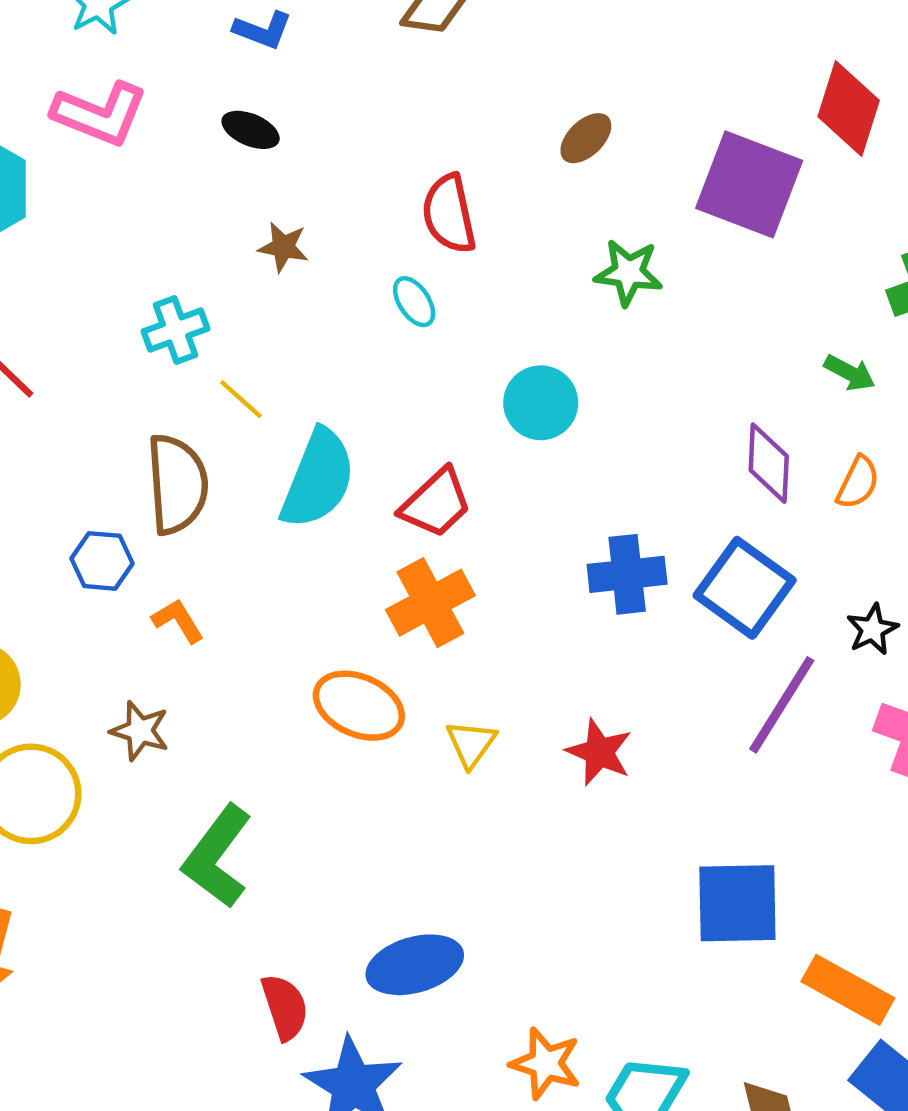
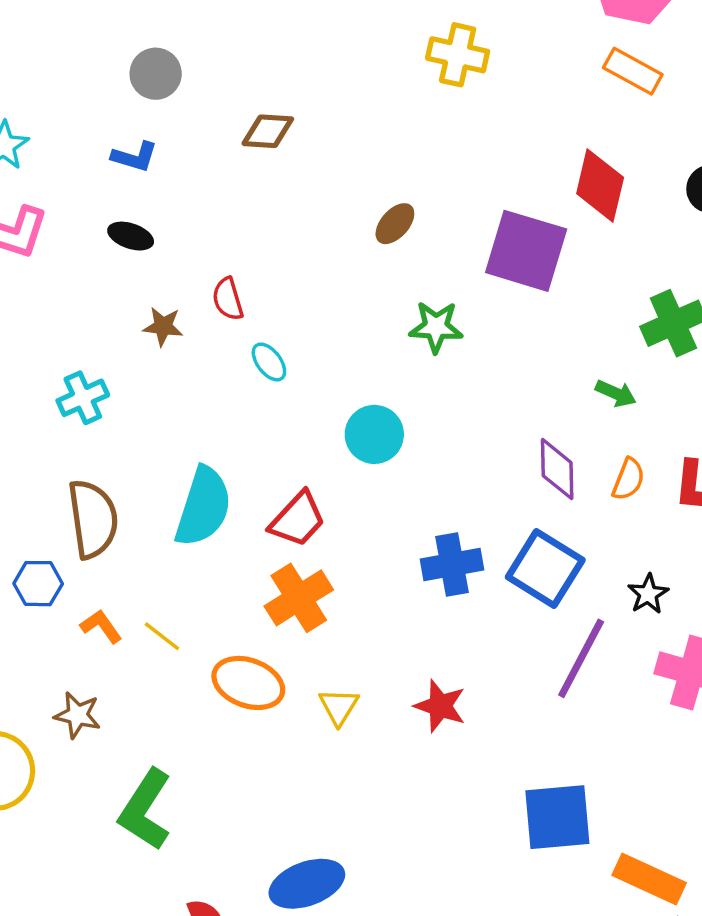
red semicircle: (449, 214) -> (228, 299), moved, size x0.7
yellow line: (241, 399) -> (162, 636), moved

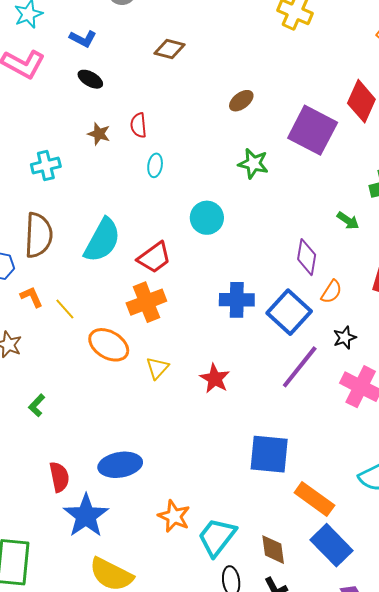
brown diamond: (268, 131) -> (169, 49), moved
blue L-shape: (135, 157) -> (83, 39), moved
cyan ellipse: (269, 362) -> (155, 165), turned 35
orange semicircle: (628, 479) -> (331, 292), moved
green L-shape: (145, 810) -> (37, 405), size x0.5

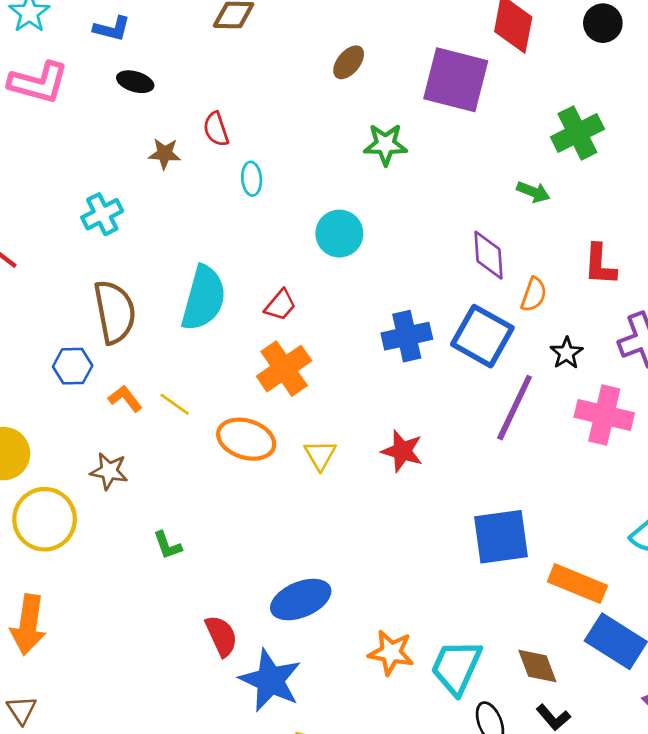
red trapezoid: (154, 258) -> (280, 305), size x0.7
green L-shape: (37, 405) -> (167, 545), turned -50

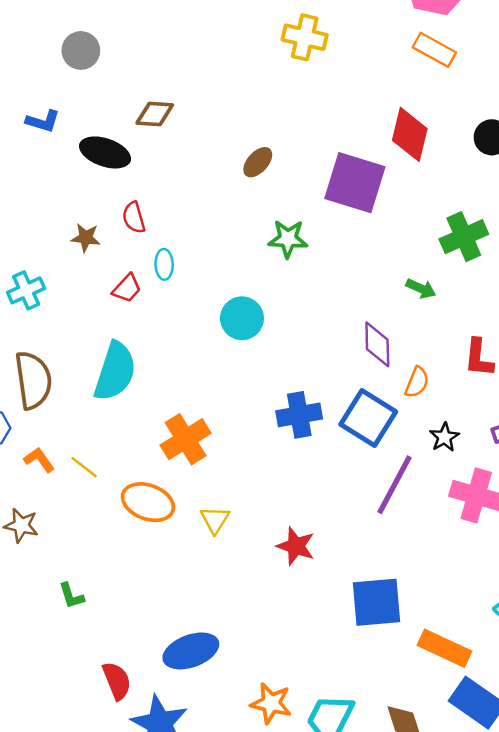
black ellipse: (135, 82) -> (105, 152), moved, size x1.5
red trapezoid: (280, 305) -> (127, 288), moved
red star: (402, 451) -> (296, 546), moved

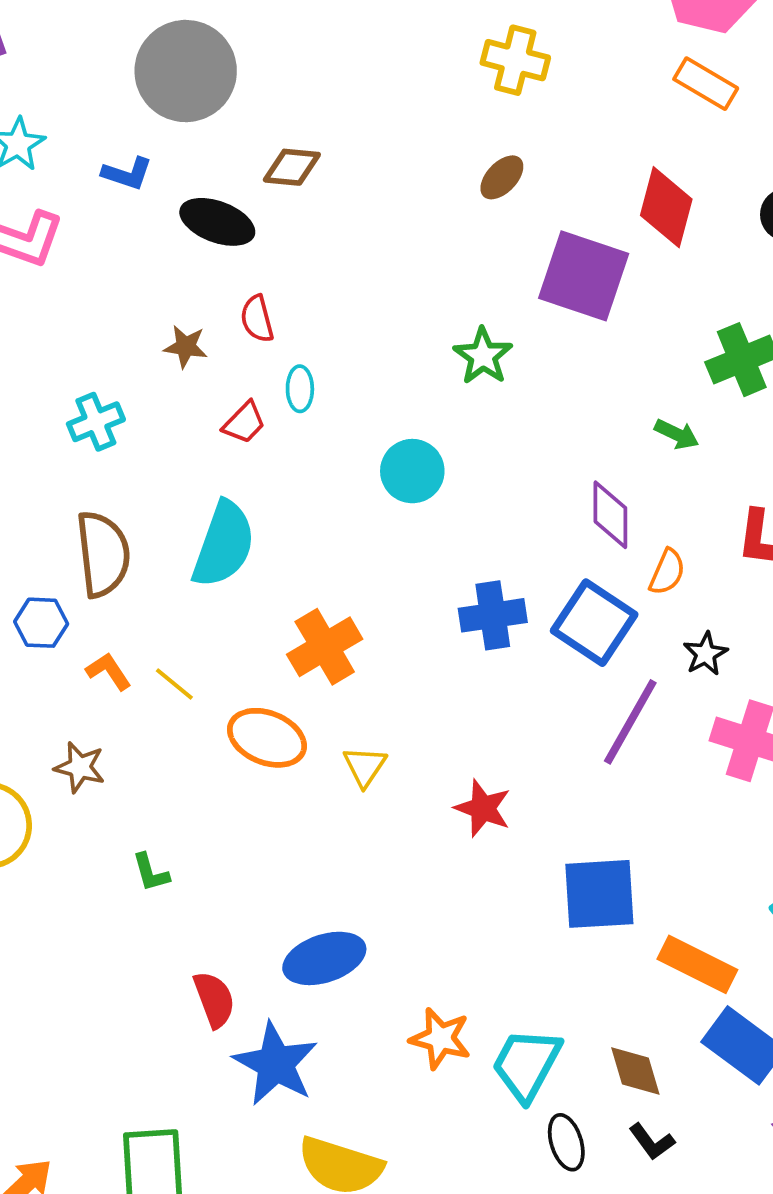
gray circle: (81, 50) -> (186, 71), size x1.8
brown ellipse: (258, 162) -> (502, 177), moved
green star: (288, 239) -> (483, 356), turned 30

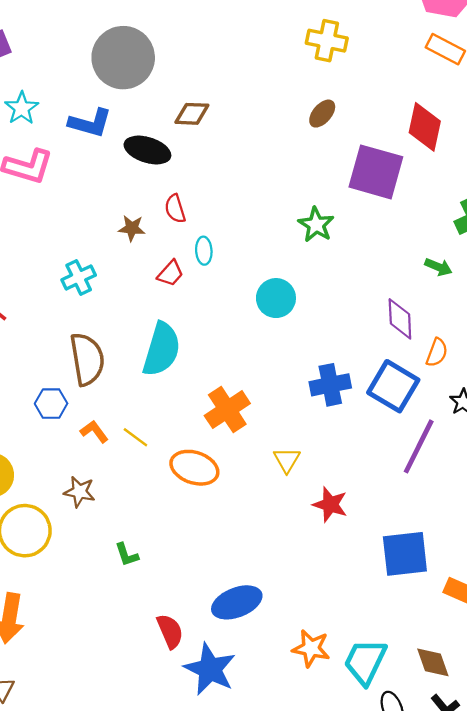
blue L-shape: (127, 174) -> (90, 123), size x1.4
yellow triangle: (365, 766) -> (287, 460), moved

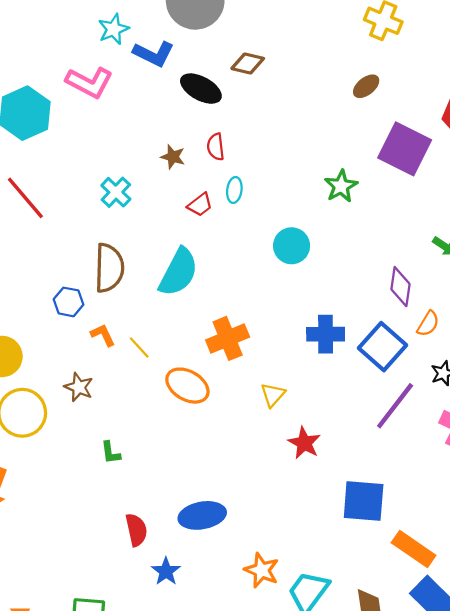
cyan star: (22, 108) -> (113, 29), moved
cyan cross: (79, 277) -> (116, 192), turned -32
blue star: (210, 669) -> (166, 571), size x0.6

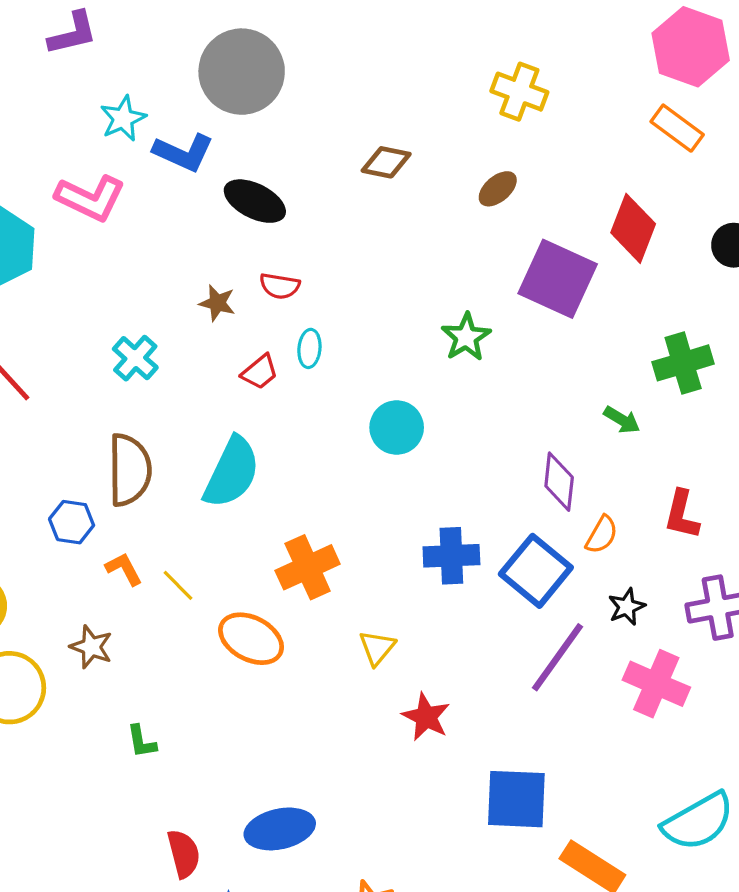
brown diamond: (248, 64) -> (386, 162), moved
red semicircle: (216, 147) -> (280, 286), turned -72

